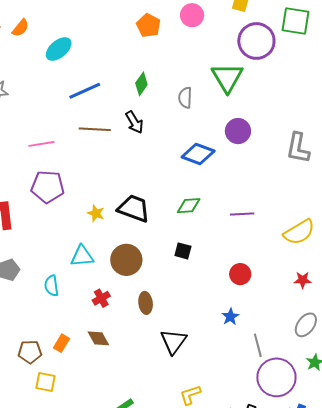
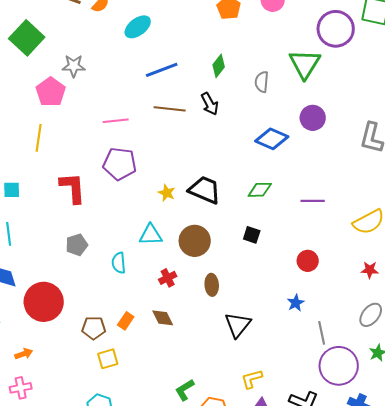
yellow square: (45, 382) -> (108, 359), turned -30

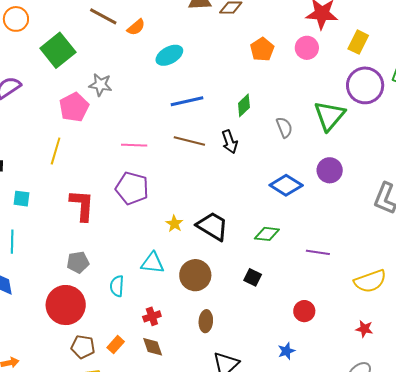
gray semicircle: (262, 82) -> (284, 127), turned 145
red cross: (168, 278) -> (152, 316), moved
red circle: (44, 302) -> (66, 305), moved

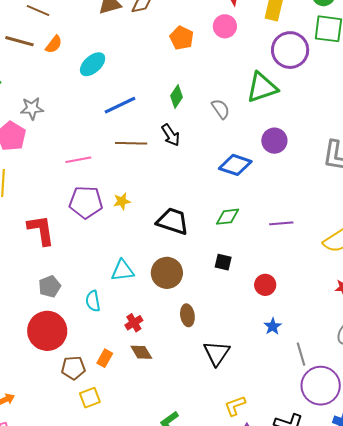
green triangle: (329, 116) -> (262, 87), turned 44
yellow star: (174, 224) -> (122, 201), moved, turned -30
red circle: (304, 311) -> (265, 285), moved

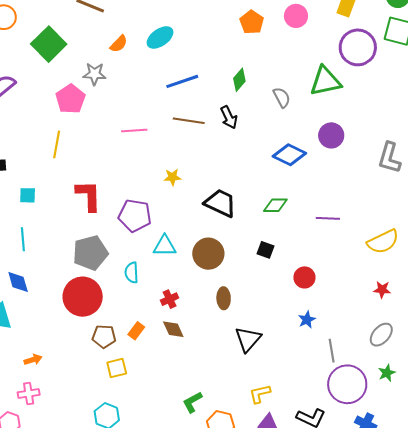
orange semicircle: (54, 44) -> (119, 44), moved
purple pentagon: (86, 202) -> (135, 216), moved
gray pentagon: (50, 287) -> (90, 253), size x1.6

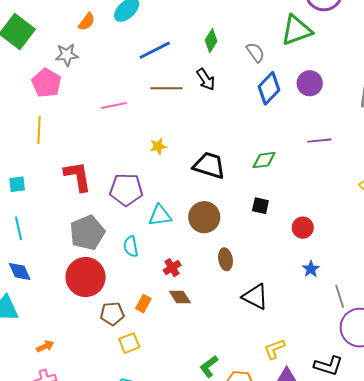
blue diamond: (289, 155) -> (269, 88), moved, turned -64
purple line: (328, 218) -> (319, 141), moved
black triangle: (248, 339) -> (255, 297), turned -36

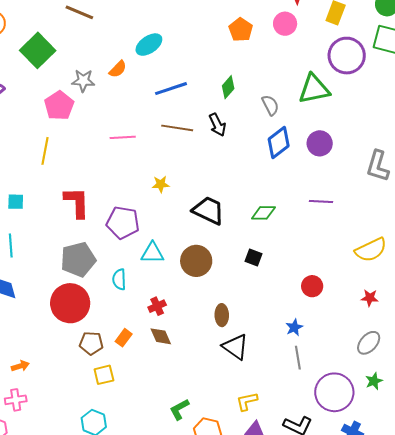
orange semicircle: (87, 22) -> (118, 69), moved
red circle: (303, 228) -> (312, 286), moved
brown ellipse: (225, 259) -> (222, 315), moved
gray line: (340, 296) -> (298, 358), moved

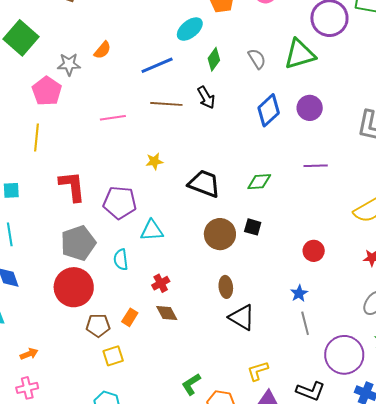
cyan ellipse: (149, 45) -> (190, 29), moved
gray semicircle: (270, 105) -> (257, 59), moved
brown circle: (196, 261) -> (220, 234), moved

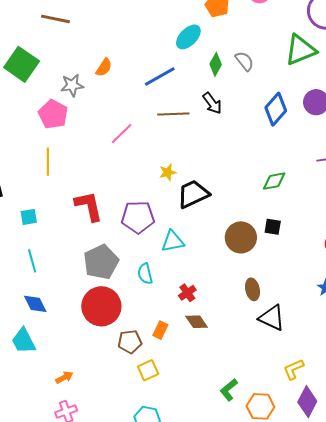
gray semicircle: (257, 59) -> (244, 61), moved
pink line: (113, 118) -> (122, 134), turned -30
black trapezoid: (204, 184) -> (193, 194), moved, turned -40

